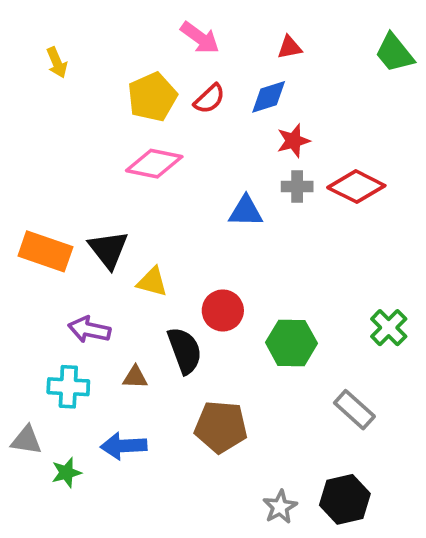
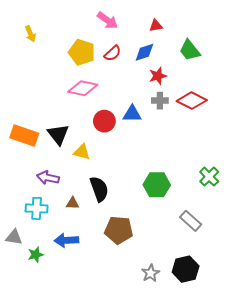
green trapezoid: (394, 53) -> (190, 50), moved
yellow pentagon: (152, 97) -> (82, 52), turned -30
red circle: (223, 310) -> (104, 121), moved

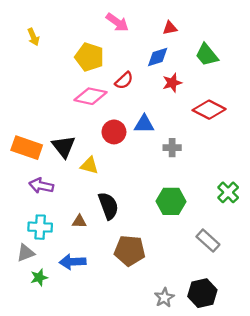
red semicircle: (113, 53) -> (124, 81), moved
gray cross: (160, 101) -> (172, 148), moved
purple arrow: (48, 178) -> (41, 186), moved
gray triangle: (14, 237) -> (26, 253), moved, turned -30

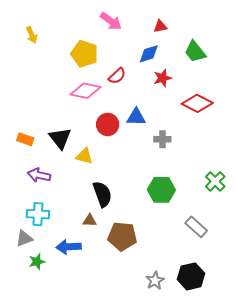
orange rectangle: (27, 148) -> (25, 139), size x0.6
brown triangle: (79, 222) -> (90, 220), moved

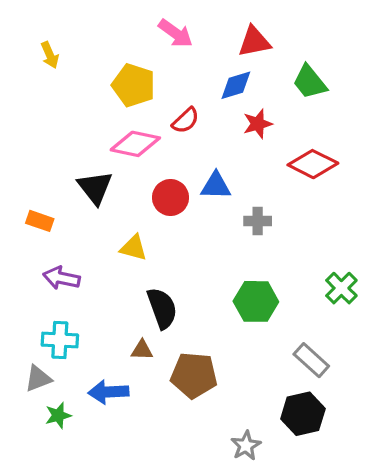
red triangle: (160, 26) -> (254, 42), size x1.5
black triangle: (60, 138) -> (95, 187), moved
black hexagon: (191, 276) -> (303, 414), moved

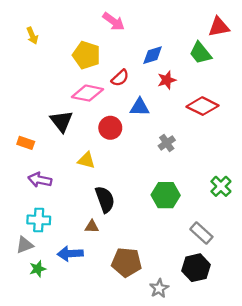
red triangle: (254, 42) -> (219, 27), moved
blue triangle: (216, 186) -> (140, 107), moved
gray cross: (258, 221) -> (167, 143), turned -35
brown pentagon: (194, 375) -> (127, 262), moved

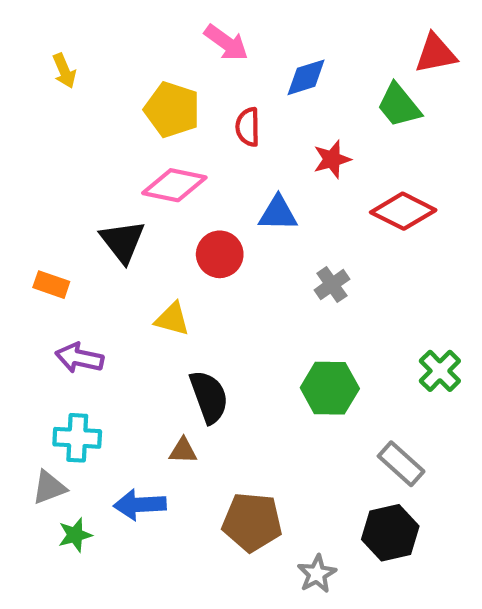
blue diamond: (153, 55) -> (306, 77), moved
red semicircle: (120, 78) -> (248, 127), moved, turned 132

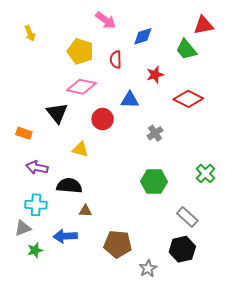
black semicircle: (209, 397) -> (69, 186), moved, turned -65

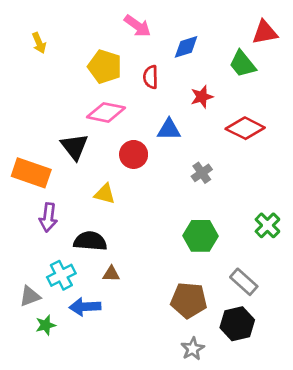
orange rectangle: (24, 133) -> (31, 173), size x1.8
purple arrow: (37, 167) -> (48, 217), turned -95
cyan cross: (36, 205) -> (61, 275), moved, turned -30
brown pentagon: (118, 244) -> (189, 300), moved

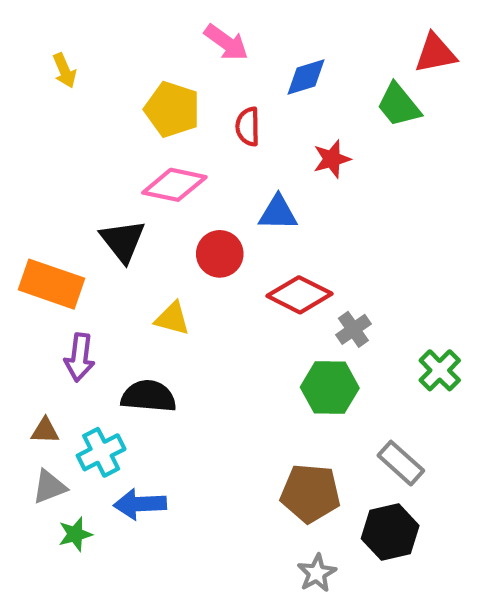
red diamond: (245, 128) -> (300, 295), moved
gray cross: (202, 173) -> (353, 329), moved
brown triangle: (111, 274) -> (45, 431), moved

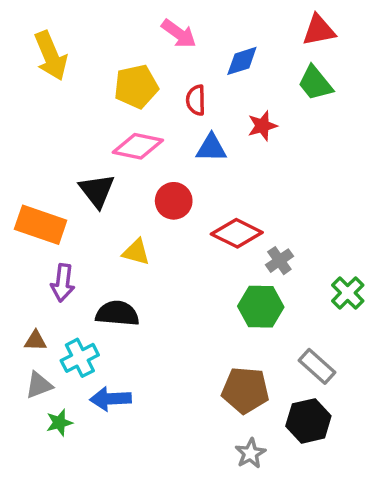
red triangle: (435, 53) -> (319, 30), moved
yellow arrow: (64, 71) -> (51, 56), size x1.8
yellow pentagon: (172, 109) -> (136, 87), turned -30
blue triangle: (278, 213) -> (211, 148), moved

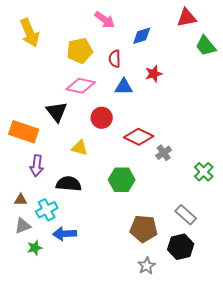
green trapezoid: (315, 83) -> (206, 46), moved
green hexagon: (261, 307) -> (122, 180), moved

